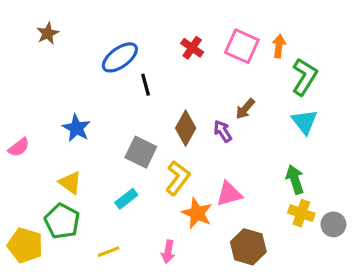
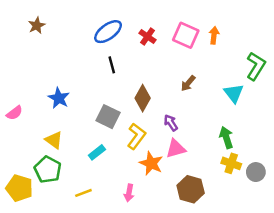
blue ellipse: (120, 57) -> (108, 32), moved
green L-shape: (305, 77) -> (256, 66), moved
purple arrow: (223, 131) -> (171, 123), moved

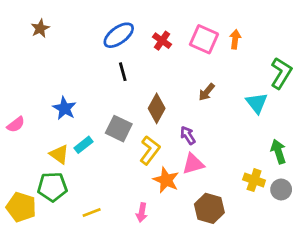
green arrow: (226, 138) -> (278, 152), moved
cyan rectangle: (97, 152) -> (83, 145), moved
green pentagon: (48, 170) -> (52, 187), turned -30

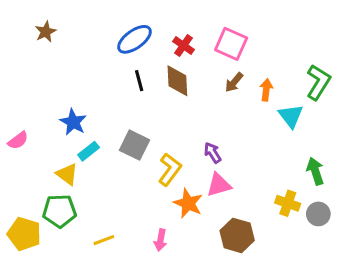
orange arrow: (235, 39) -> (266, 90), moved
brown arrow: (207, 92) -> (234, 82), moved
brown diamond: (157, 108) -> (177, 81), moved, turned -32
cyan rectangle: (83, 145) -> (89, 151), moved

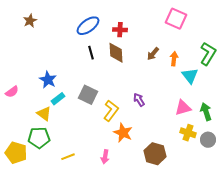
pink square: (231, 44) -> (176, 19), moved
red cross: (184, 45) -> (120, 30), turned -32
pink triangle: (219, 185) -> (183, 108), moved

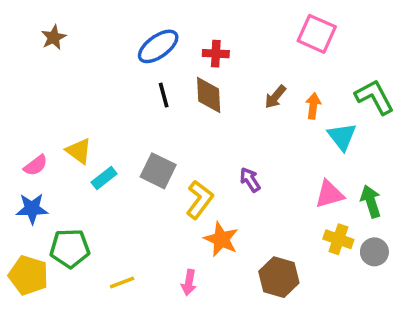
green L-shape: (208, 54) -> (374, 97), turned -60
blue star: (48, 80) -> (32, 209), moved, turned -30
pink semicircle: (12, 92) -> (36, 165), moved
yellow triangle: (44, 114) -> (79, 151), moved

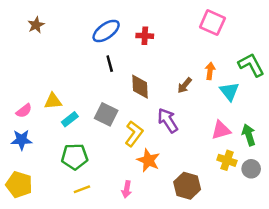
brown diamond: (209, 95) -> (140, 87), moved
brown arrow: (275, 97) -> (185, 85), moved
yellow triangle: (79, 151) -> (53, 101), turned -42
purple arrow: (250, 180) -> (168, 120), size x1.5
green pentagon: (70, 248) -> (75, 157), moved

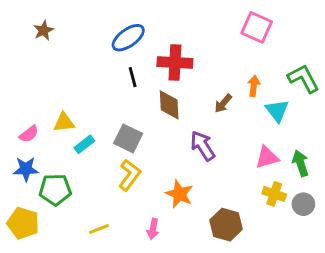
red cross: (145, 36) -> (175, 63), moved, size x1.6
yellow L-shape: (134, 134) -> (130, 175), moved
green pentagon: (75, 157) -> (55, 190), moved

